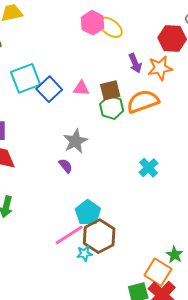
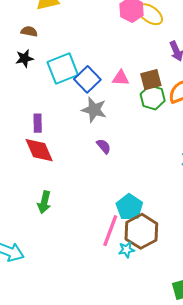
gray star: (75, 141) -> (94, 110), moved, turned -30
purple semicircle: (66, 166) -> (104, 146), moved
pink line: (69, 235) -> (110, 231), turned -36

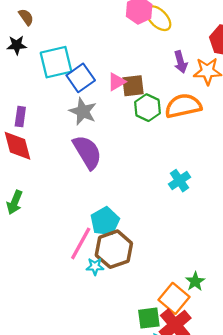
brown semicircle: (29, 31) -> (26, 17), turned 35
pink triangle: (121, 78) -> (117, 82), turned -42
brown square: (151, 80) -> (133, 86), moved
purple semicircle: (104, 146) -> (87, 152), size x2.0

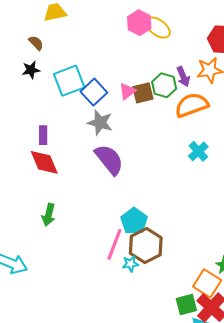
purple arrow: (181, 62) -> (183, 77), moved
green hexagon: (147, 108) -> (164, 85), moved
cyan cross: (179, 181) -> (198, 151), moved

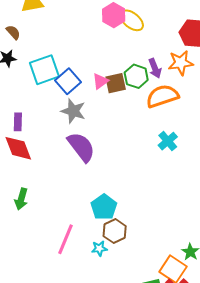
pink line: (114, 244) -> (65, 239), moved
brown hexagon: (146, 246) -> (115, 231), size x0.7

